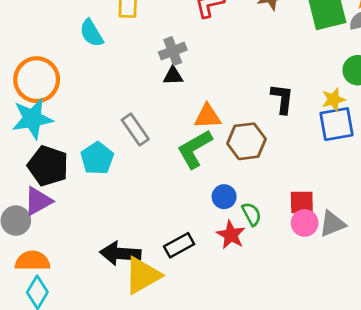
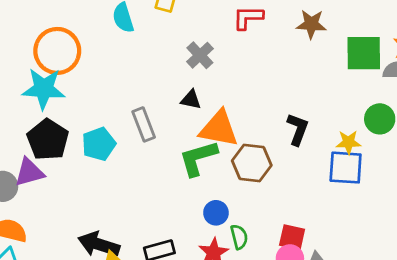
gray cross: (173, 51) -> (200, 55), turned -36
black triangle: (173, 76) -> (191, 100), moved
orange triangle: (208, 116) -> (219, 129), size x1.4

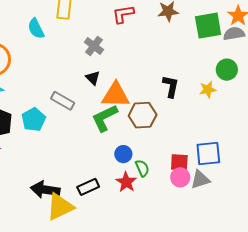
black triangle: (191, 100) -> (93, 78), turned 42
gray rectangle: (144, 124) -> (63, 101), turned -30
blue square: (346, 168) -> (208, 154), moved

